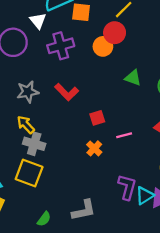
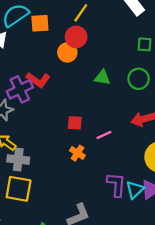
purple cross: (61, 46) -> (20, 89), moved
red L-shape: (67, 92) -> (38, 80), moved
red square: (97, 118) -> (75, 123), turned 32

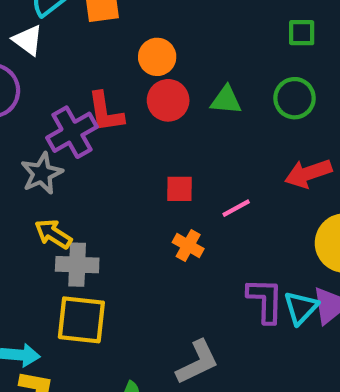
red circle: (76, 37) -> (168, 100), moved
red L-shape: (38, 80) -> (105, 112), turned 50

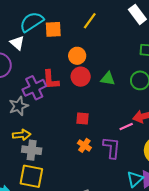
pink line: (236, 208) -> (126, 127), moved
yellow arrow: (53, 234) -> (22, 135), turned 138
purple L-shape: (265, 300) -> (112, 148), moved

